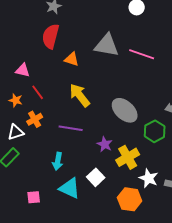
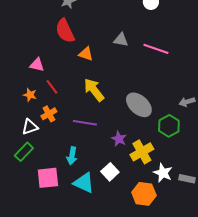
red semicircle: (51, 36) -> (65, 31), turned -40
gray triangle: (107, 45) -> (121, 40), size x0.6
pink square: (34, 197) -> (48, 178), moved, size x1.6

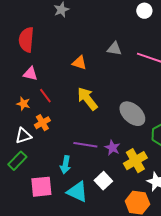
red semicircle: (65, 31) -> (26, 40), moved, turned 30
purple line: (85, 123) -> (85, 145), moved

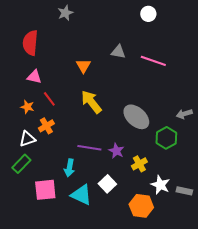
orange triangle: (79, 63) -> (83, 66), turned 42
yellow cross: (135, 161) -> (139, 164), size x0.7

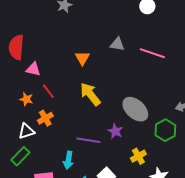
red semicircle: (30, 43) -> (16, 47), moved
purple star: (116, 151) -> (115, 131), moved

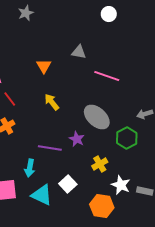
pink line: (152, 53) -> (107, 76), moved
yellow arrow: (90, 94) -> (52, 102), size x0.7

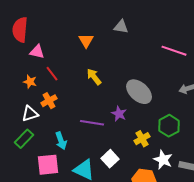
pink line: (107, 76) -> (174, 51), moved
green hexagon: (127, 138) -> (169, 126), moved
cyan arrow: (30, 168) -> (61, 141), moved, turned -30

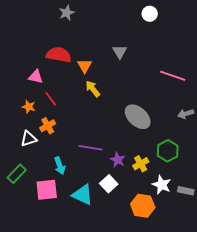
gray triangle: (121, 27) -> (120, 52), turned 49
red semicircle: (20, 30) -> (59, 55), moved, turned 95
yellow arrow: (94, 77) -> (93, 89), moved
purple star: (119, 114) -> (118, 160), moved
green rectangle: (24, 139) -> (17, 174), moved

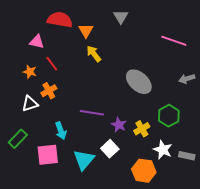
cyan triangle: (83, 195) -> (84, 160), turned 45

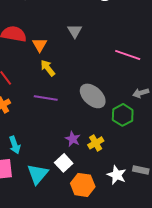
purple line: (92, 113) -> (46, 98), moved
green hexagon: (169, 116) -> (123, 115), moved
white star: (163, 150) -> (117, 175), moved
orange hexagon: (144, 171) -> (83, 185), moved

